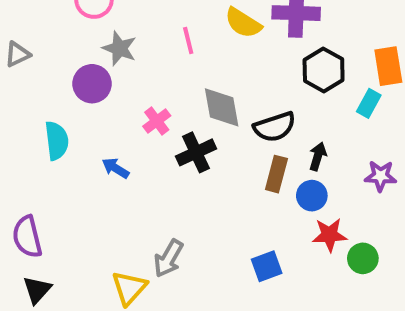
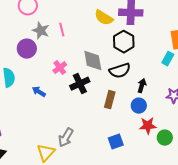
pink line: (188, 41) -> (62, 30), moved
black hexagon: (324, 70) -> (124, 42), moved
brown rectangle: (276, 174) -> (110, 100), moved

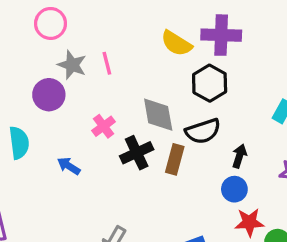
brown rectangle: (110, 100) -> (175, 159), moved

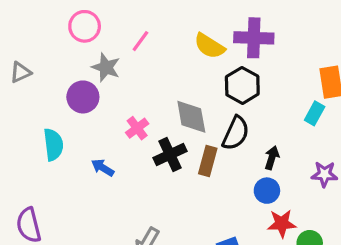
pink line: (107, 63) -> (140, 41), moved, turned 50
black semicircle: (203, 131) -> (236, 133), turned -48

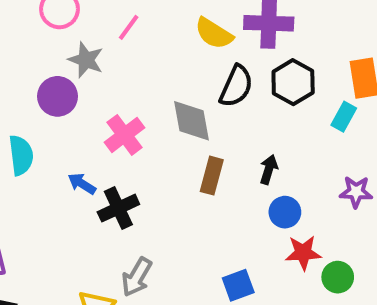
black hexagon: (242, 85) -> (293, 82), moved
pink cross: (137, 128) -> (124, 135), size x1.4
black semicircle: (236, 133) -> (236, 86), moved
black cross: (170, 154) -> (118, 208), moved
black arrow: (272, 158) -> (269, 169), moved

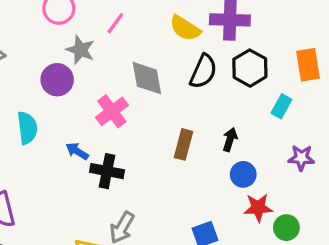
cyan rectangle: (344, 117) -> (281, 106), moved
gray diamond: (192, 121) -> (147, 78), moved
black cross: (118, 208) -> (107, 171), turned 36

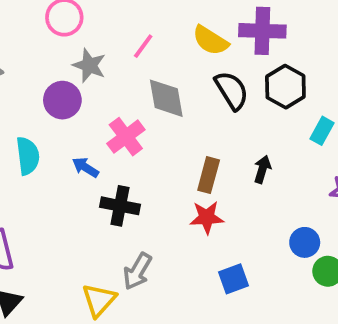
pink line: (115, 23) -> (143, 46), moved
black semicircle: (203, 71) -> (232, 90), turned -56
blue arrow: (77, 151) -> (85, 167), moved
blue circle: (243, 174) -> (305, 242), moved
red star: (258, 208) -> (207, 217), moved

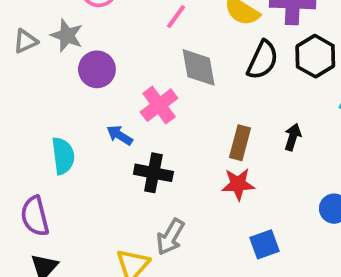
gray star: (89, 65) -> (67, 35), moved
black semicircle: (232, 90) -> (263, 60), turned 57
cyan semicircle: (28, 156) -> (63, 156), moved

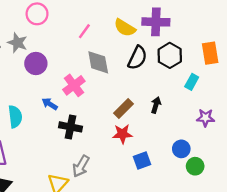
brown rectangle: (240, 143) -> (124, 108), turned 30
blue square: (264, 244) -> (142, 160), moved

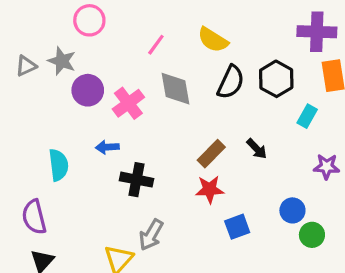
purple cross: (156, 22) -> (317, 32), moved
pink cross: (74, 85) -> (128, 103), moved
blue arrow: (50, 104) -> (107, 147), turned -35
black arrow: (156, 105) -> (257, 149), turned 119

